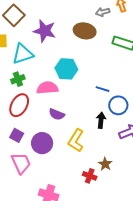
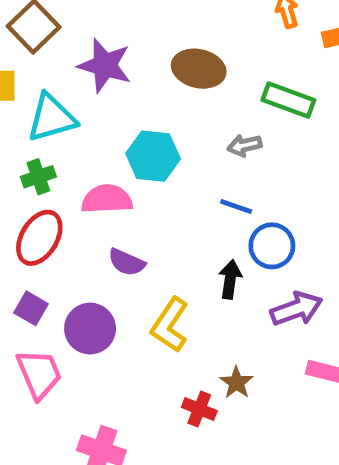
gray arrow: (103, 12) -> (244, 145), moved

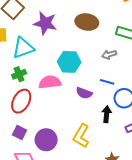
purple semicircle: (127, 262) -> (84, 93), moved

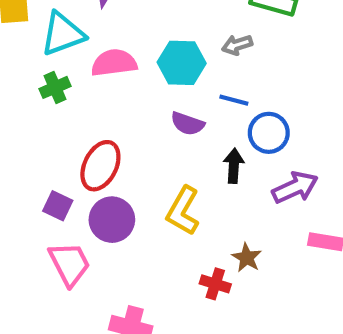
cyan hexagon: (69, 62) -> (182, 63), moved
pink semicircle: (50, 82) -> (114, 63), moved
red ellipse: (21, 101) -> (100, 166), moved

